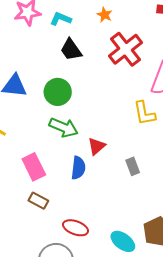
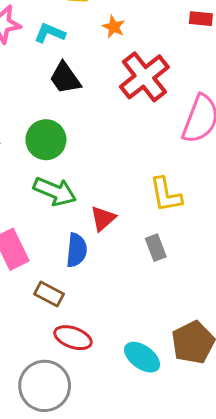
yellow L-shape: (144, 113) -> (166, 195), moved
brown rectangle: (38, 201) -> (49, 294), moved

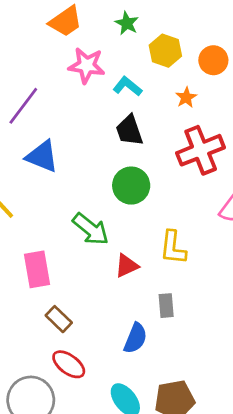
green circle: (46, 140) -> (131, 186), moved
yellow L-shape: (166, 195) -> (173, 248), moved
blue semicircle: (77, 250) -> (135, 338), moved

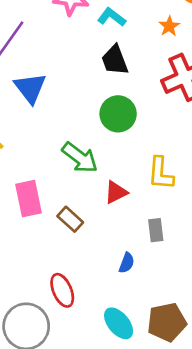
blue triangle: (42, 156) -> (30, 88), turned 32
brown rectangle: (59, 319) -> (70, 219), moved
blue semicircle: (135, 338) -> (127, 263), size x0.7
red ellipse: (69, 364) -> (62, 290), turned 32

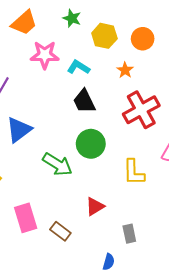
blue triangle: (30, 88) -> (19, 130), turned 36
green arrow: (80, 158) -> (57, 164), moved
yellow L-shape: (161, 173) -> (134, 172), moved

